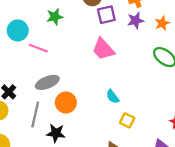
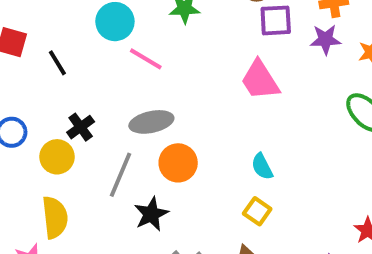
yellow square: (127, 120) -> (257, 211), moved
black star: (56, 133) -> (151, 214), turned 30

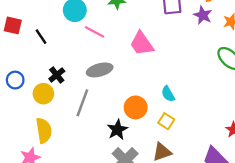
purple star: (325, 39) -> (203, 15), turned 30
pink trapezoid: (260, 80) -> (142, 44), moved
orange circle: (178, 163) -> (136, 107), moved
black star: (151, 214) -> (117, 130), moved

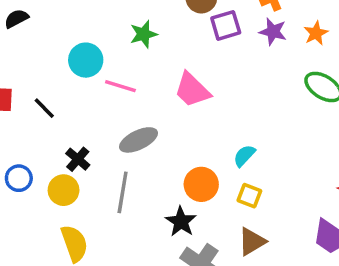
cyan semicircle: (168, 94) -> (244, 156), turned 84

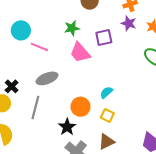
purple square: (226, 25) -> (104, 38), moved
green star: (144, 34) -> (72, 28), moved

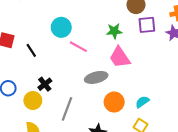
purple square: (104, 38) -> (147, 25), moved
gray ellipse: (47, 78) -> (96, 77), moved
orange circle: (80, 107) -> (114, 102), moved

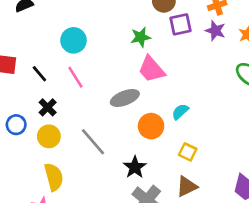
pink line: (78, 47) -> (75, 77), moved, turned 36
black cross: (45, 84) -> (48, 107), moved
cyan semicircle: (142, 102) -> (180, 112), moved
gray line: (67, 109) -> (93, 142), turned -55

